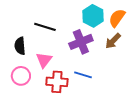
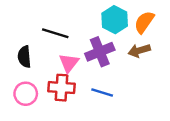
brown arrow: (113, 41) -> (139, 51), turned 30
pink triangle: (44, 60) -> (69, 63), moved
red cross: (57, 82) -> (61, 88), moved

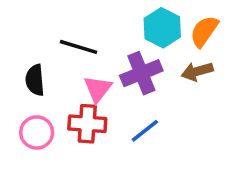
blue line: (102, 92) -> (145, 131), turned -55

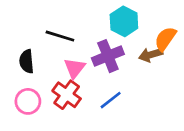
orange semicircle: (204, 31) -> (165, 39), moved
red cross: (87, 124) -> (67, 95), turned 32

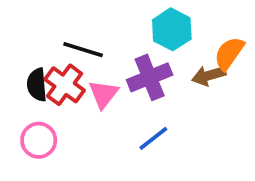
red cross: (67, 95) -> (65, 85), moved

